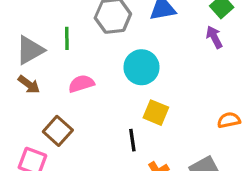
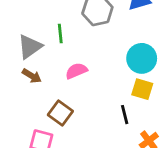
cyan circle: (141, 67) -> (142, 58), moved

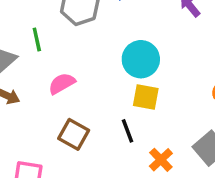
brown square: (60, 113) -> (74, 134), moved

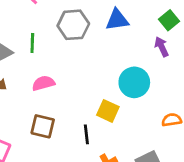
cyan circle: (141, 59) -> (134, 82), moved
brown square: (74, 134) -> (43, 126), turned -30

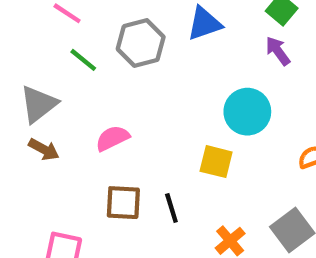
green line: (32, 43) -> (83, 60), moved, turned -42
black line: (86, 134) -> (171, 208), moved

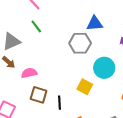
gray hexagon: (141, 43) -> (80, 43), moved
pink semicircle: (112, 138) -> (29, 73), moved

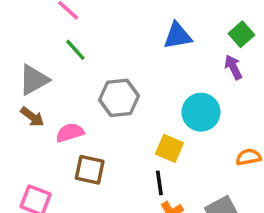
gray hexagon: (80, 43) -> (119, 98), moved
black line: (60, 103) -> (159, 183), moved

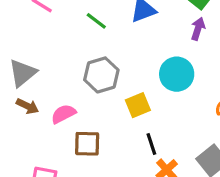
green line: (75, 50) -> (96, 21), moved
purple arrow: (233, 67) -> (198, 29), turned 55
yellow square: (169, 148) -> (138, 105), moved, turned -35

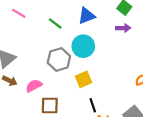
purple arrow: (198, 29) -> (123, 28), turned 72
cyan circle: (177, 74) -> (83, 46), moved

